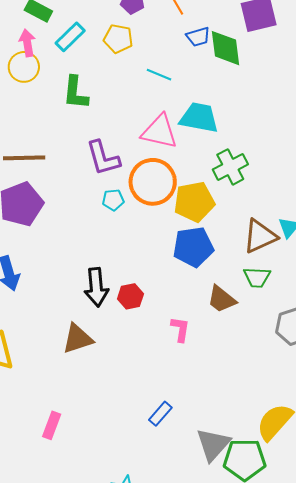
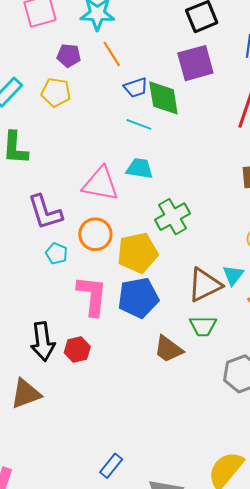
cyan line: (159, 75) -> (139, 124), moved
cyan trapezoid: (199, 118) -> (140, 169), size x0.7
orange circle: (153, 182) -> (95, 234), size x0.7
cyan pentagon: (113, 200) -> (56, 254), turned 30
pink L-shape: (180, 329) -> (92, 296), moved, size x1.6

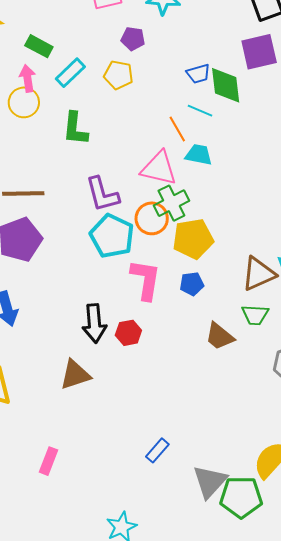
orange line: (112, 54) -> (177, 129), moved
green cross: (172, 217) -> (171, 203), moved
cyan pentagon: (56, 254) -> (112, 236), size x2.0
blue pentagon: (138, 298) -> (192, 284), size x0.6

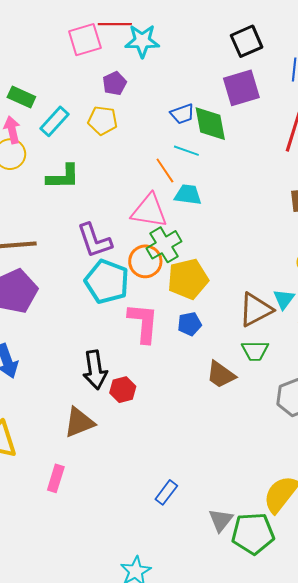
purple pentagon: (133, 39) -> (115, 83), turned -30
green L-shape: (75, 129) -> (63, 177), turned -93
red hexagon: (128, 333) -> (123, 390), moved
pink rectangle: (48, 461) -> (56, 478), moved
gray triangle: (210, 482) -> (221, 520), size x0.7

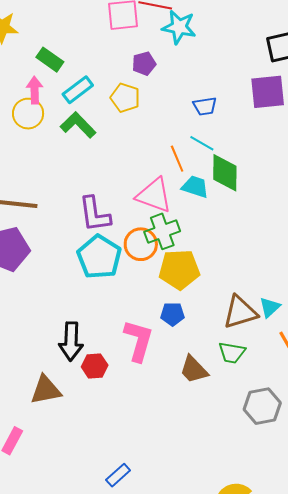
green diamond: (210, 124) -> (225, 173), moved
green L-shape: (63, 177) -> (78, 125), moved, turned -144
pink L-shape: (143, 323) -> (139, 341), moved

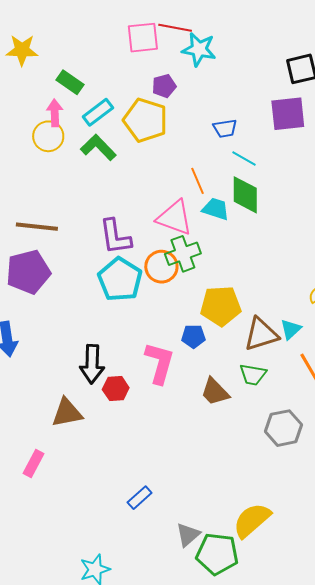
yellow pentagon: (125, 98) -> (145, 120), size x1.5
cyan line: (202, 143) -> (244, 159), moved
yellow pentagon: (179, 269) -> (221, 306), moved

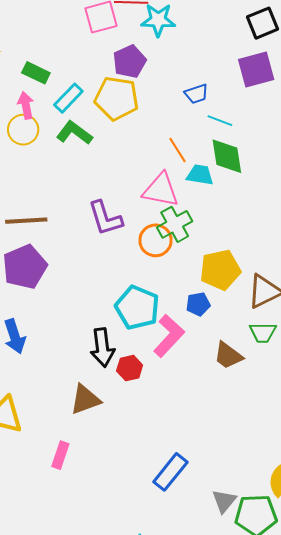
purple pentagon: (164, 86) -> (129, 62), size x1.4
cyan pentagon: (120, 279) -> (137, 308), moved
pink L-shape: (160, 363) -> (169, 336), turned 36
blue rectangle: (140, 498) -> (170, 472), size x1.5

